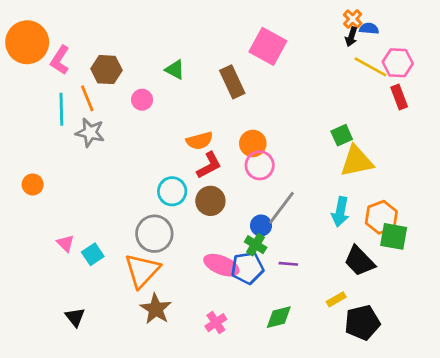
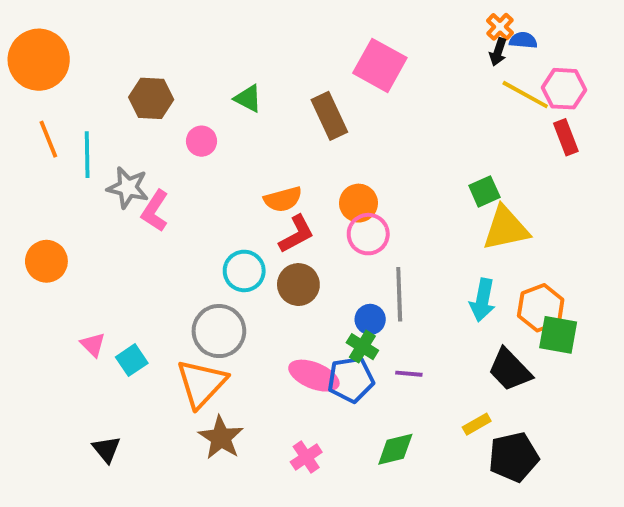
pink L-shape: (60, 60) -> (155, 211), moved
orange line: (87, 98) -> (48, 139), moved
orange circle: (33, 184) -> (46, 261), size x1.4
gray line: (282, 208) -> (399, 294), turned -39

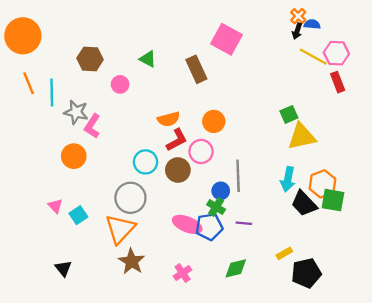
pink circle: (368, 234) -> (201, 152), moved
orange circle: (46, 261) -> (74, 156), moved
black trapezoid: (510, 370) -> (304, 204), moved

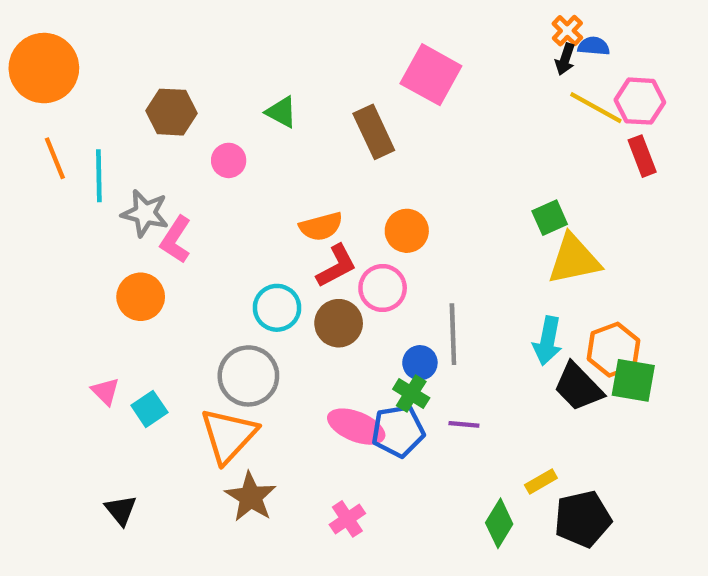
green diamond: (236, 268) -> (499, 523), moved, turned -45

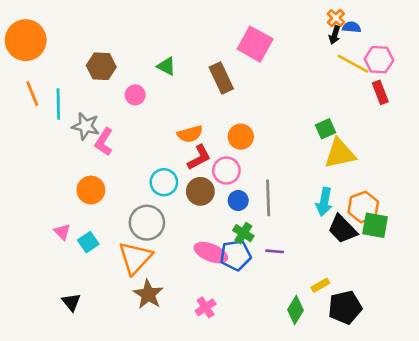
orange circle: (141, 297) -> (91, 190), moved
blue circle: (420, 363) -> (238, 200), moved

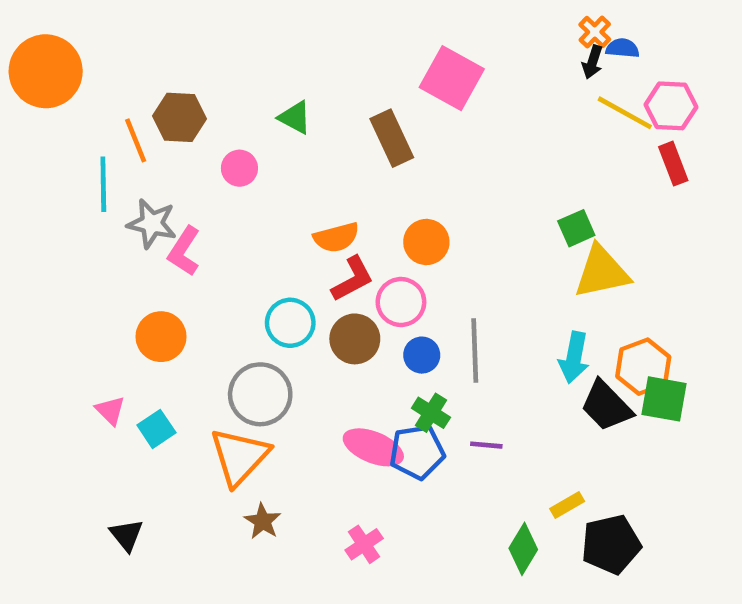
orange line: (32, 94) -> (136, 140), moved
brown star: (148, 294) -> (263, 521), size x0.7

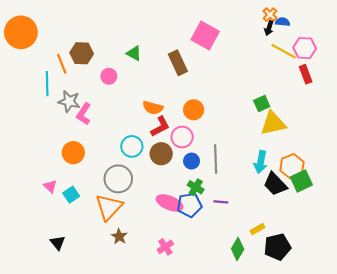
orange semicircle: (336, 237) -> (153, 108), turned 30
green square: (664, 399) -> (301, 181), turned -35

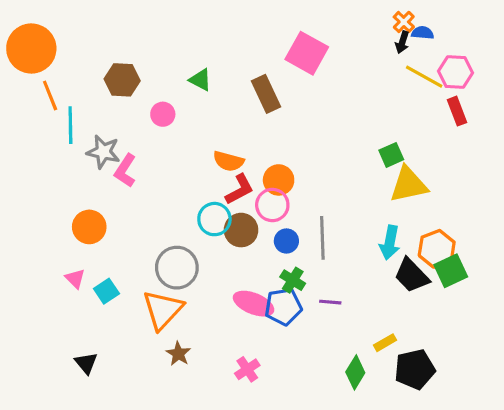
orange line: (62, 64) -> (50, 95), moved
orange circle: (194, 110) -> (279, 180), moved
cyan circle: (132, 146) -> (214, 219), moved
orange circle: (73, 153) -> (89, 227), moved

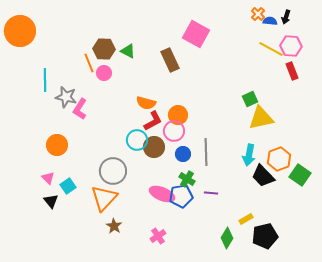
black arrow: (402, 42) -> (286, 17), moved
brown hexagon: (122, 80) -> (104, 49), moved
orange line: (50, 95) -> (89, 63), moved
green square: (451, 271) -> (300, 175), moved, turned -30
black triangle: (86, 363) -> (51, 201), moved

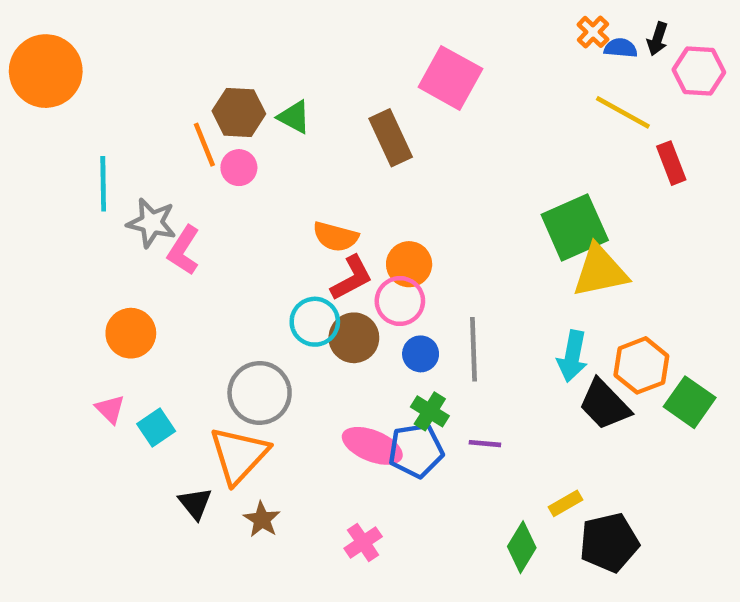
pink hexagon: (291, 46) -> (699, 71), moved
green square: (250, 99) -> (575, 227), size x1.8
black triangle: (51, 201) -> (195, 503), moved

